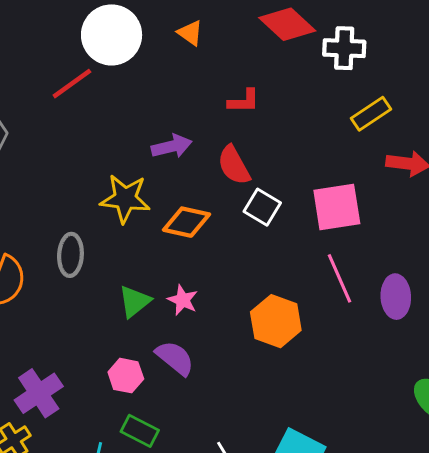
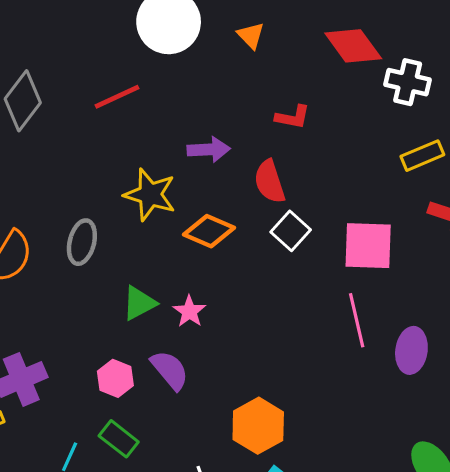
red line: (72, 84) -> (117, 97), moved
orange hexagon: (276, 321) -> (258, 426), moved

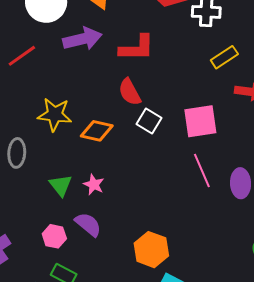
red L-shape: (293, 117) -> (137, 48), size x1.6
purple arrow: (209, 150) -> (82, 39), moved, size x1.4
green triangle: (139, 303) -> (61, 185), turned -30

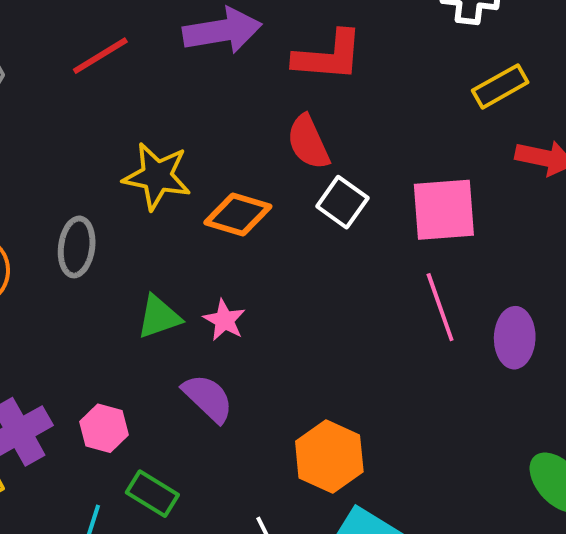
green triangle: (61, 185) -> (159, 317), turned 45
pink hexagon: (54, 236) -> (104, 428), moved

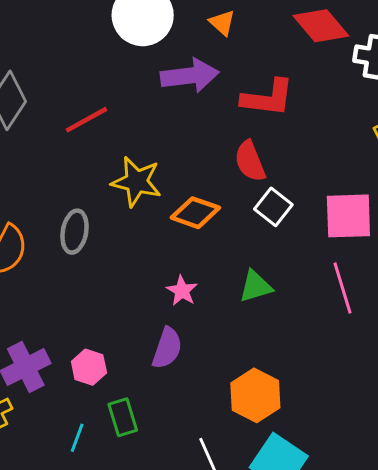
red line: (100, 56) -> (86, 120), moved
green triangle: (159, 317) -> (256, 286), moved
purple semicircle: (208, 398) -> (167, 348), turned 63
green rectangle: (152, 494) -> (123, 417), turned 39

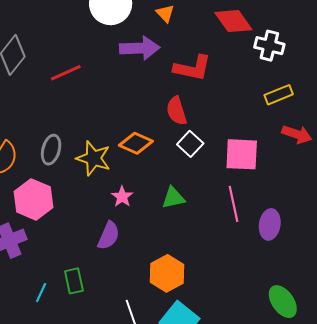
yellow star: (136, 182) -> (93, 158), moved
pink hexagon: (89, 367) -> (34, 199), moved, size x1.6

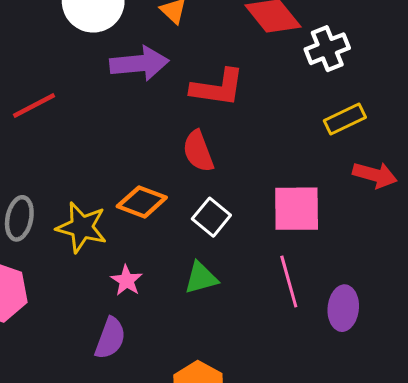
white cross: (269, 46) -> (327, 49), turned -32
white square: (190, 144) -> (211, 217), moved

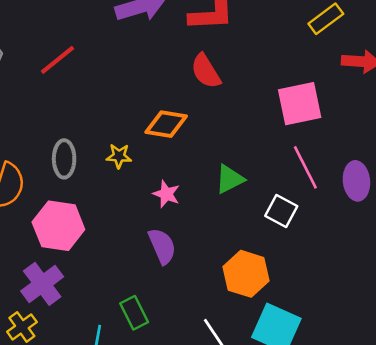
white square: (211, 217) -> (281, 211), moved
yellow star: (82, 227) -> (119, 156), size x0.6
purple semicircle: (110, 338) -> (162, 246), turned -33

